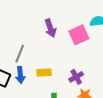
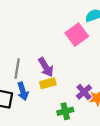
purple arrow: (50, 28) -> (46, 67), moved
purple cross: (76, 77) -> (84, 92), moved

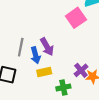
yellow rectangle: (48, 83) -> (44, 72), moved
blue arrow: (23, 91) -> (36, 55), moved

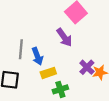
purple arrow: (47, 47) -> (64, 37), moved
green cross: (63, 87) -> (60, 89), moved

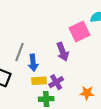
purple cross: (87, 67) -> (56, 82), moved

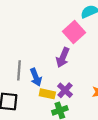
purple arrow: (63, 52) -> (63, 57), turned 60
yellow rectangle: (39, 81) -> (47, 94), turned 32

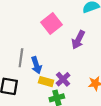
pink square: (74, 32) -> (52, 24), moved
purple arrow: (63, 57) -> (78, 40), moved

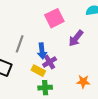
blue arrow: (36, 65) -> (42, 51), moved
purple cross: (63, 79) -> (50, 62), moved

